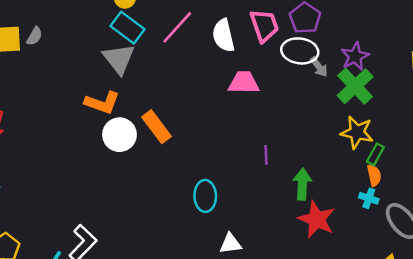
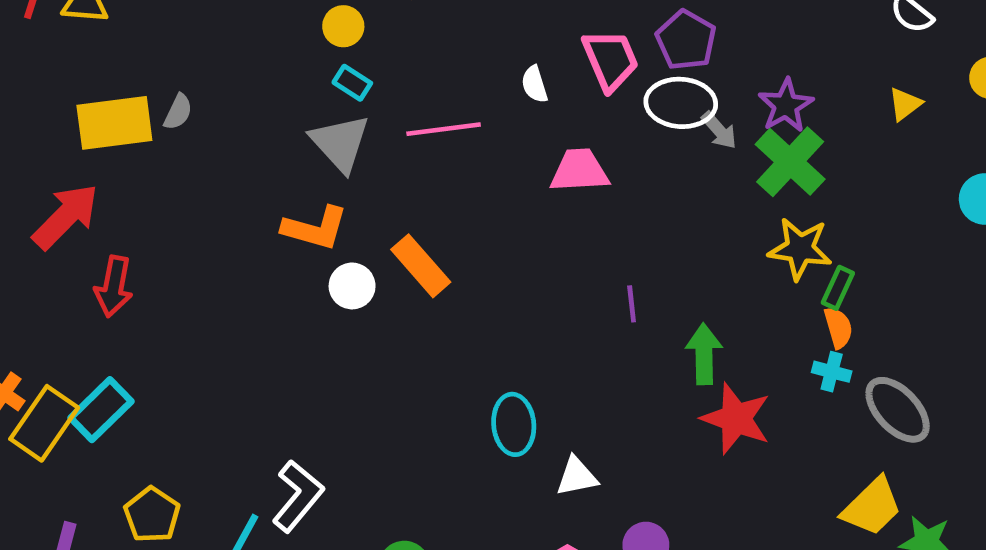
pink line: (177, 27) -> (444, 129), moved, turned 45
cyan rectangle: (127, 28) -> (352, 83), size x0.6
white semicircle: (223, 35) -> (534, 84), size x0.6
white circle: (119, 135) -> (352, 286), size x0.7
cyan ellipse: (205, 196) -> (514, 424), moved

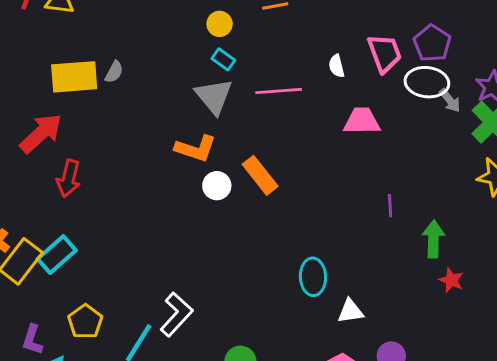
red star: (736, 419) -> (451, 280), size x0.6

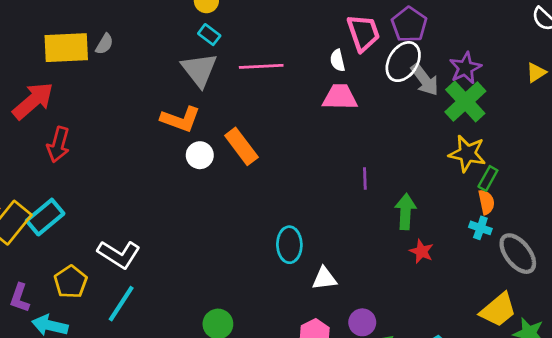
white semicircle: (337, 66) -> (338, 60), moved
white ellipse: (427, 82) -> (403, 62), turned -66
gray arrow: (450, 100) -> (425, 80), size x1.4
white L-shape: (176, 315) -> (119, 254), moved, turned 78

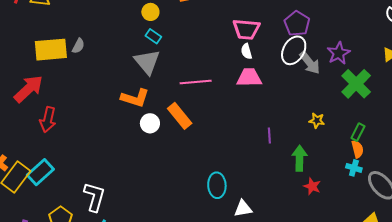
pink trapezoid: (363, 33) -> (246, 29), moved, turned 116
pink line: (261, 66) -> (196, 82), moved
green cross: (465, 101) -> (356, 84), moved
yellow star: (467, 154) -> (317, 121), moved, size x0.6
white L-shape: (119, 254) -> (94, 197), turned -104

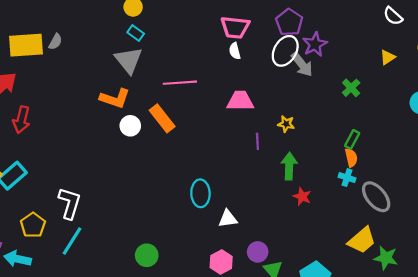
purple star: (339, 53) -> (315, 44), moved
pink trapezoid: (249, 78) -> (240, 101), moved
green cross: (356, 84) -> (351, 88), size x0.6
yellow star: (317, 121) -> (286, 124), moved

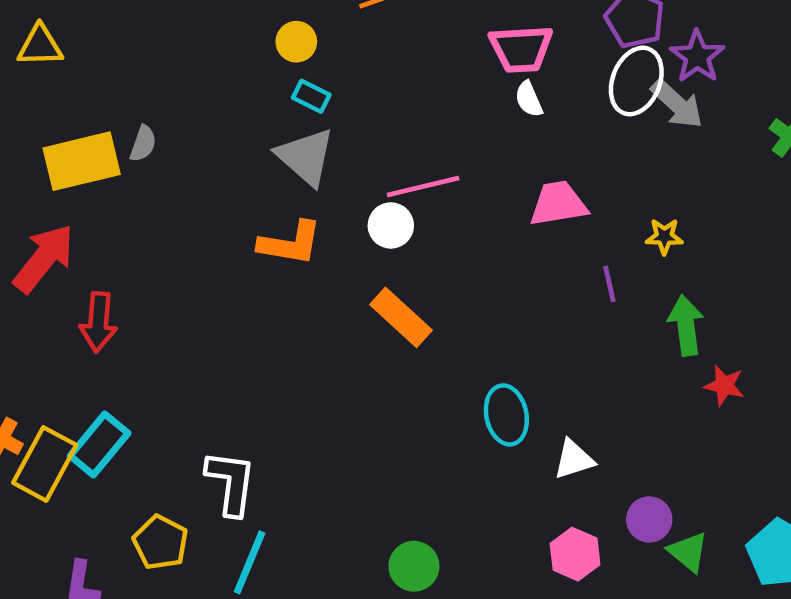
orange rectangle: (162, 118) -> (401, 317), moved
white circle: (130, 126) -> (391, 225), moved

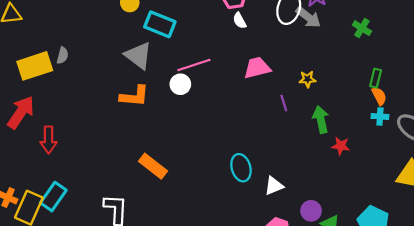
cyan rectangle: (311, 96) -> (160, 24), moved, size x1.8
orange rectangle: (401, 317) -> (153, 166), moved

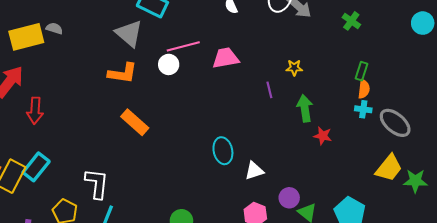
gray semicircle: (63, 56) -> (54, 28), turned -91
pink trapezoid: (257, 68) -> (226, 58), moved
orange semicircle: (379, 96) -> (364, 89), turned 30
orange rectangle: (153, 166) -> (135, 122), moved

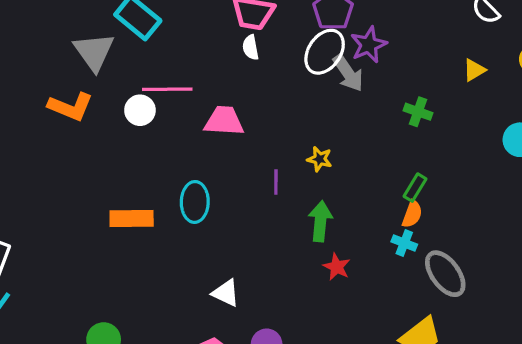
green cross: (351, 21) -> (418, 112), turned -30
orange rectangle: (135, 122) -> (132, 219), moved, turned -56
cyan ellipse: (223, 151) -> (195, 202), moved
white triangle: (254, 171) -> (226, 293), turned 30

